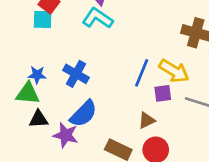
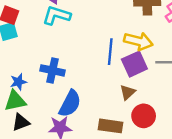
purple square: (163, 93) -> (134, 64), size x1.5
black triangle: (39, 119) -> (21, 122), moved

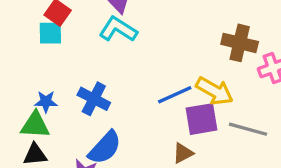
blue line: (110, 52) -> (175, 95), turned 45

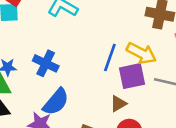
blue line: (175, 95) -> (110, 58), turned -44

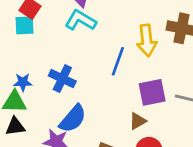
yellow arrow: (141, 53) -> (147, 40), moved, turned 56
blue line: (110, 58) -> (118, 61), moved

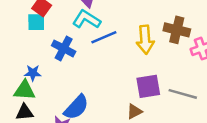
blue line: (118, 61) -> (104, 37), moved, turned 45
blue cross: (62, 79) -> (64, 48), moved

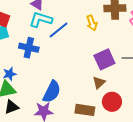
yellow arrow: (145, 40) -> (92, 23), size x0.7

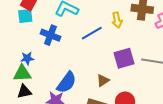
blue line: (58, 30) -> (92, 33), moved
brown triangle: (99, 83) -> (103, 80), moved

